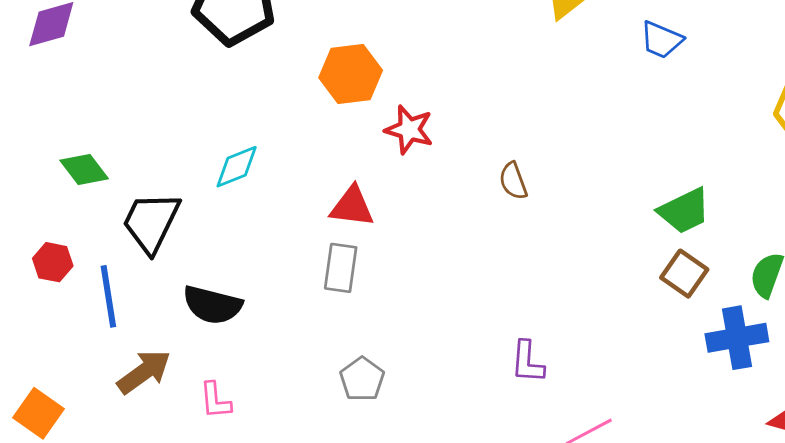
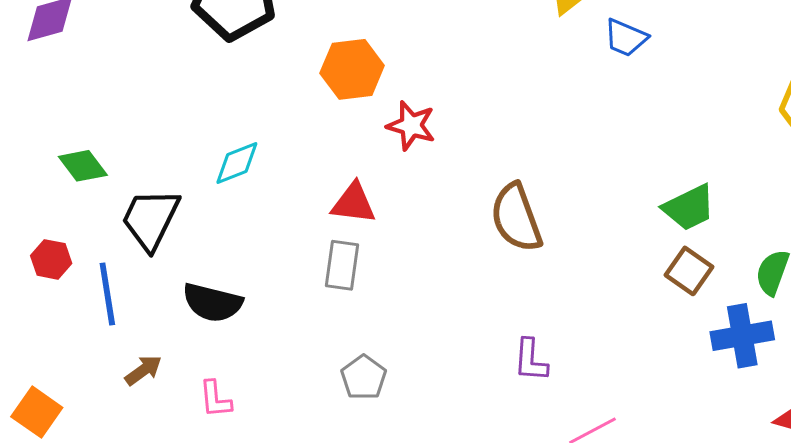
blue trapezoid: (661, 40) -> (626, 38), moved
brown semicircle: (513, 181) -> (516, 218), moved, size x1.8
brown arrow: (144, 372) -> (143, 370), size x0.7

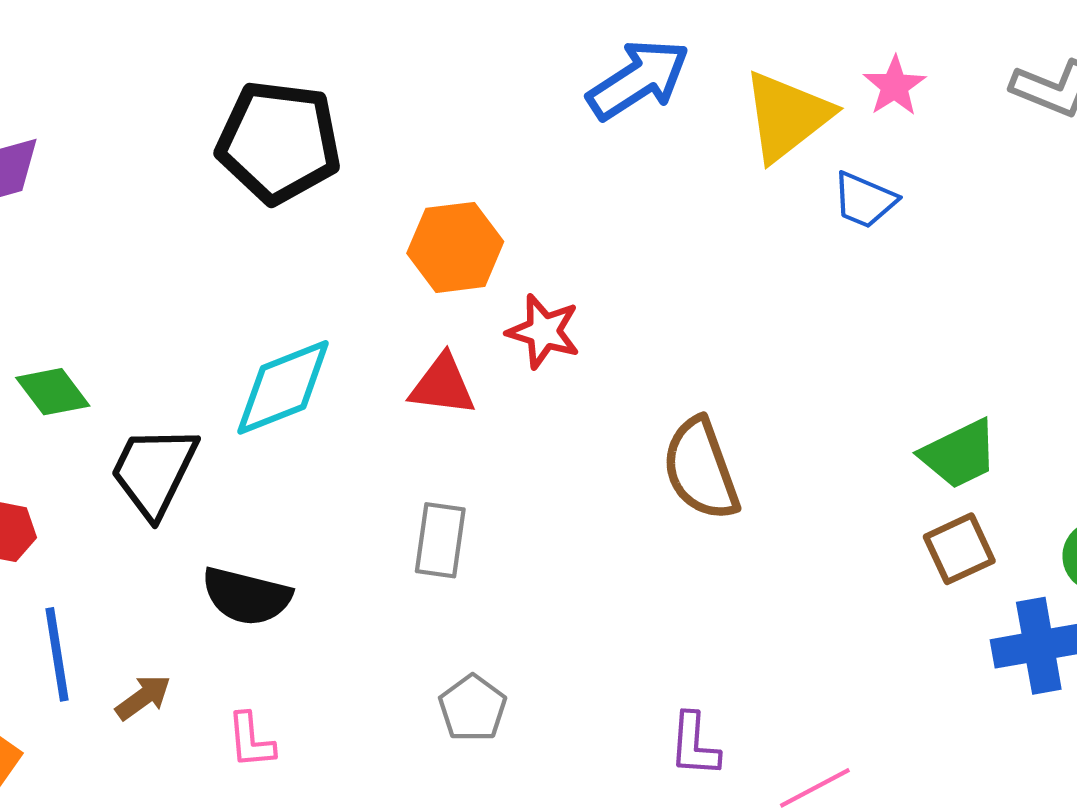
cyan diamond: (237, 163) -> (283, 387), size x1.5
red triangle: (354, 203) -> (442, 385), moved
brown square: (689, 271) -> (959, 549), turned 30
blue line: (107, 294) -> (57, 654), moved
purple L-shape: (531, 360) -> (694, 745), moved

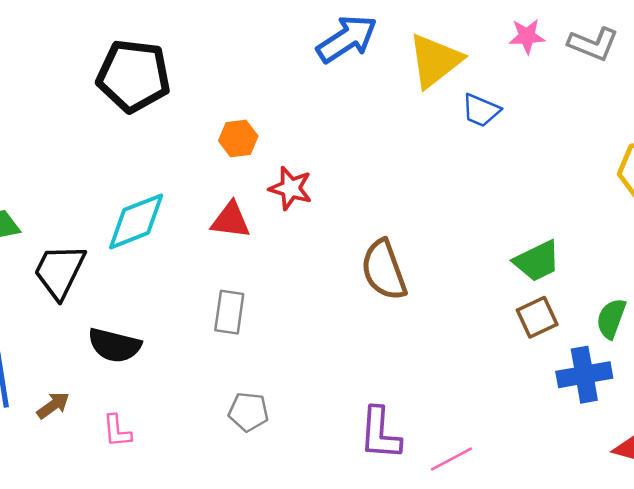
pink star: (895, 86) -> (527, 36), moved, turned 30
orange hexagon: (455, 247) -> (238, 138), size x0.7
gray pentagon: (473, 708) -> (248, 412), turned -30
purple L-shape: (694, 745) -> (380, 433), size x1.4

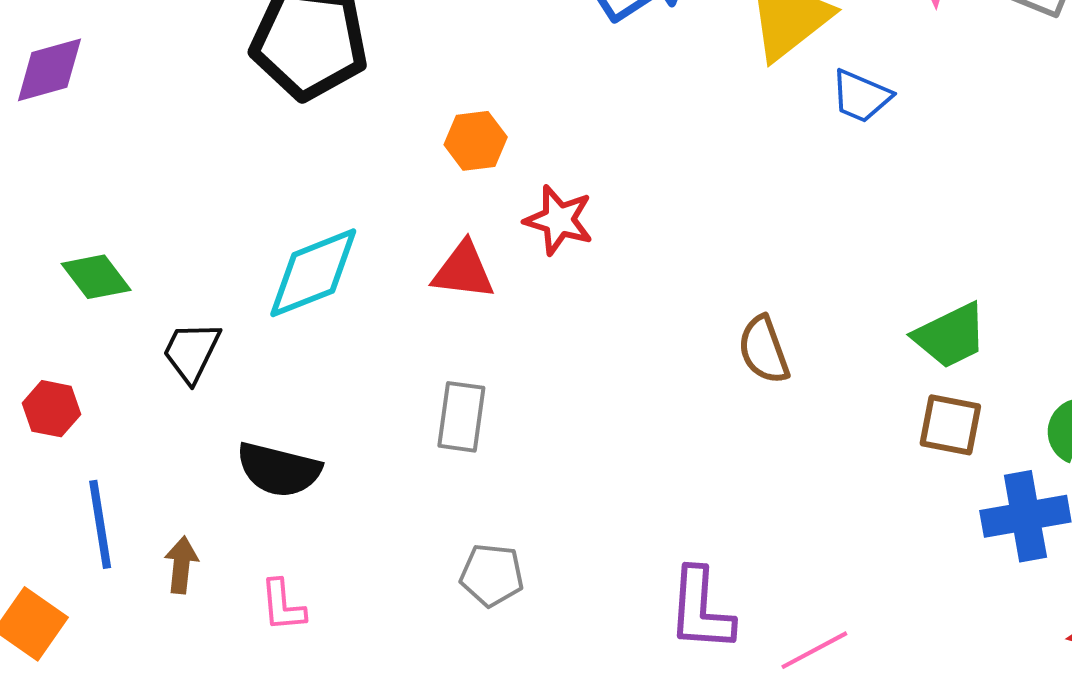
brown semicircle: (384, 270) -> (764, 350), moved, size x0.7
black trapezoid: (59, 271) -> (191, 352), size x0.7
brown square: (537, 317) -> (950, 425), turned 36
brown arrow: (53, 405) -> (181, 565), turned -48

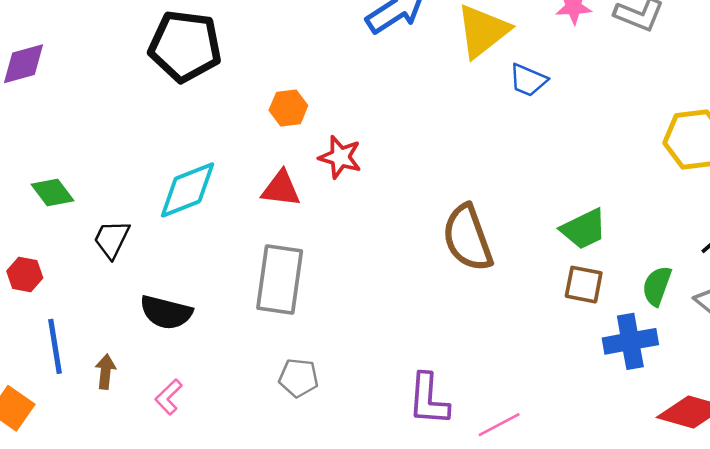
brown semicircle: (764, 350) -> (468, 238), size x1.6
gray rectangle: (461, 417) -> (280, 280), size x1.6
pink L-shape: (283, 606) -> (169, 397), turned 51

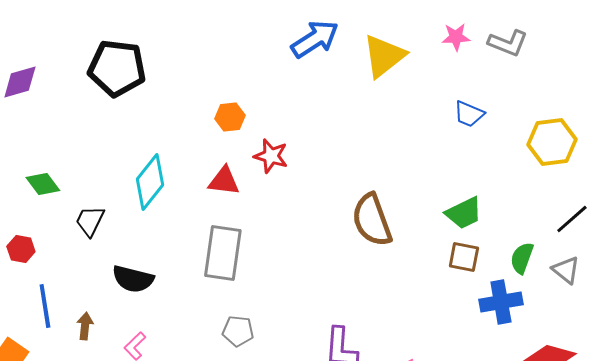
black pentagon: (185, 46) -> (117, 68), moved
blue trapezoid: (528, 80) -> (469, 114), moved
cyan diamond: (188, 190) -> (150, 182), turned -30

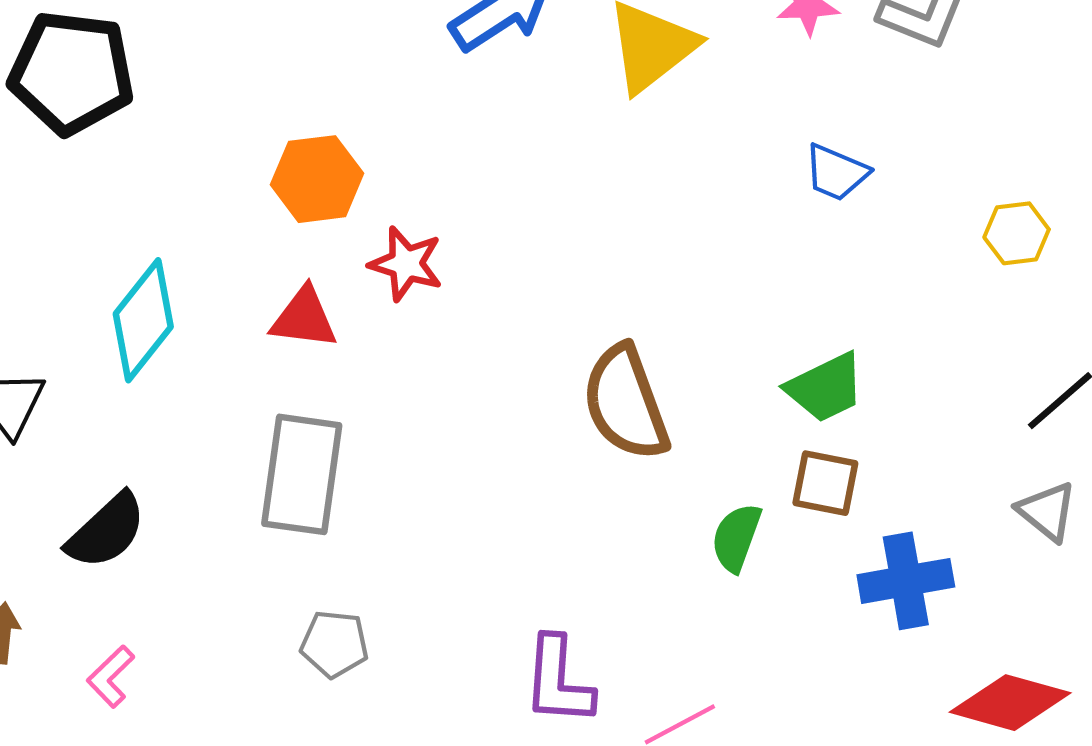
orange hexagon: (230, 117) -> (317, 179), size x1.4
yellow hexagon: (552, 142) -> (1017, 233), size x0.6
green semicircle: (522, 258) -> (736, 537), moved
black semicircle: (133, 279) -> (106, 531), turned -57

